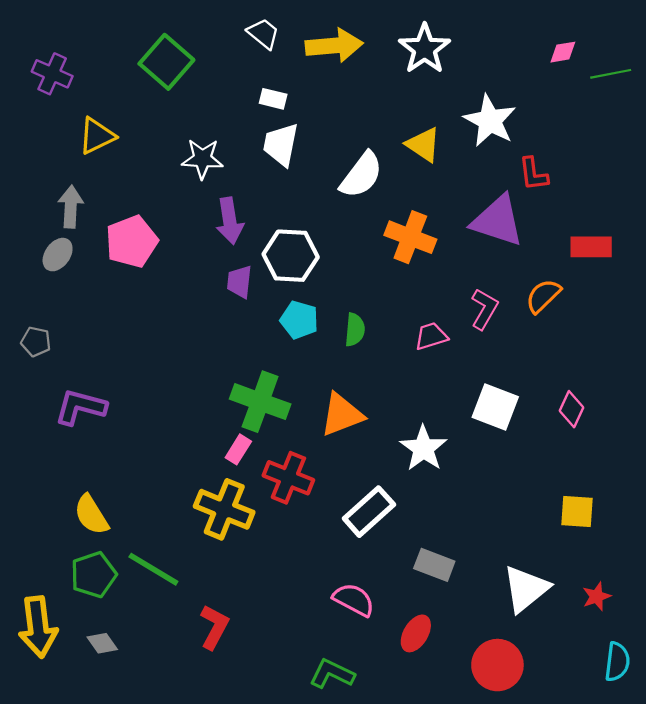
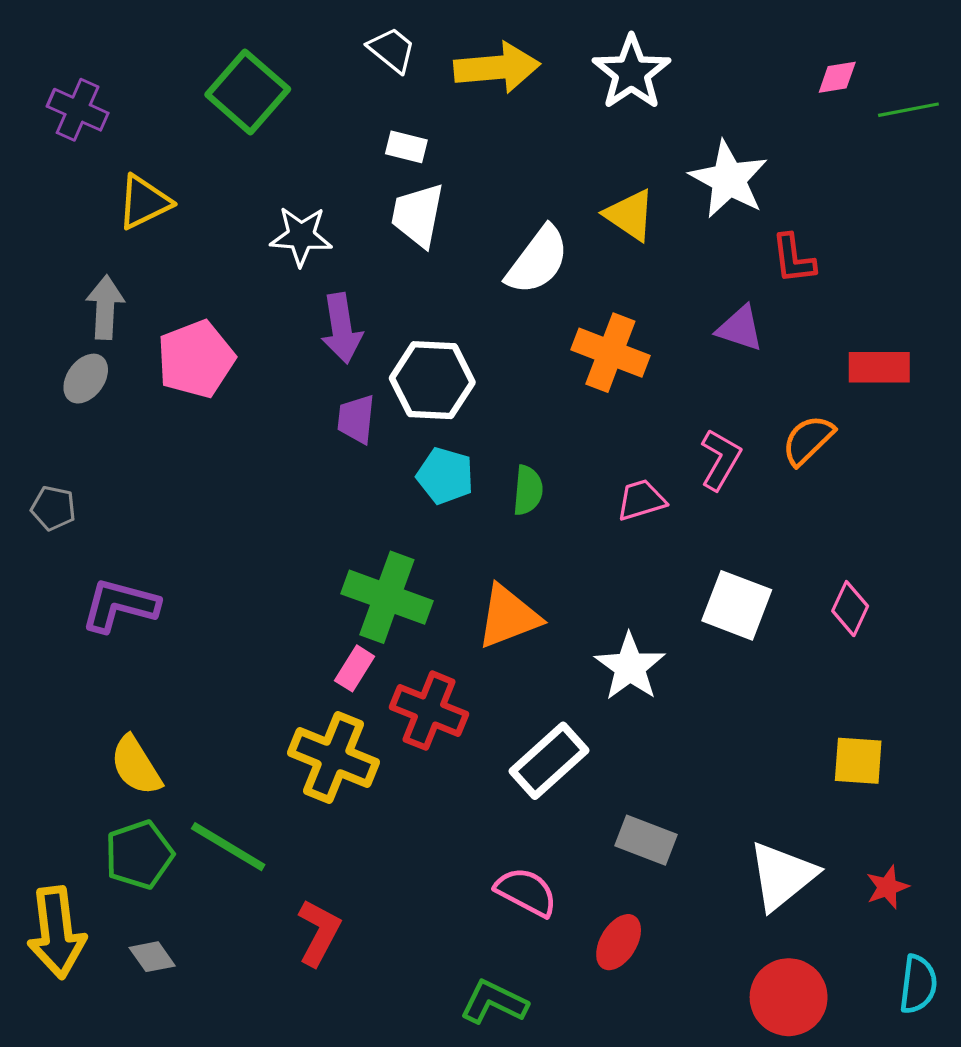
purple triangle: (497, 221) -> (740, 328), size x0.6
red circle: (497, 665) -> (789, 997), moved

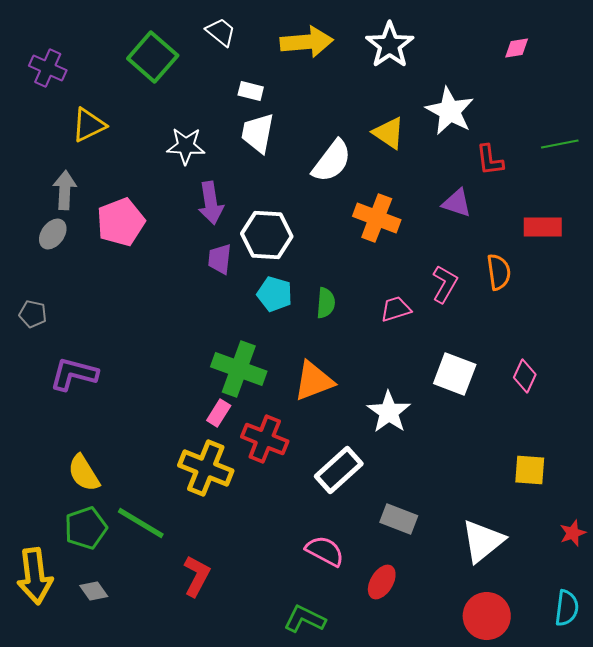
white trapezoid: (392, 50) -> (221, 32), moved
green line: (908, 110) -> (560, 144), moved
orange semicircle: (808, 440) -> (499, 272), turned 126
red star: (887, 887) -> (573, 533), moved

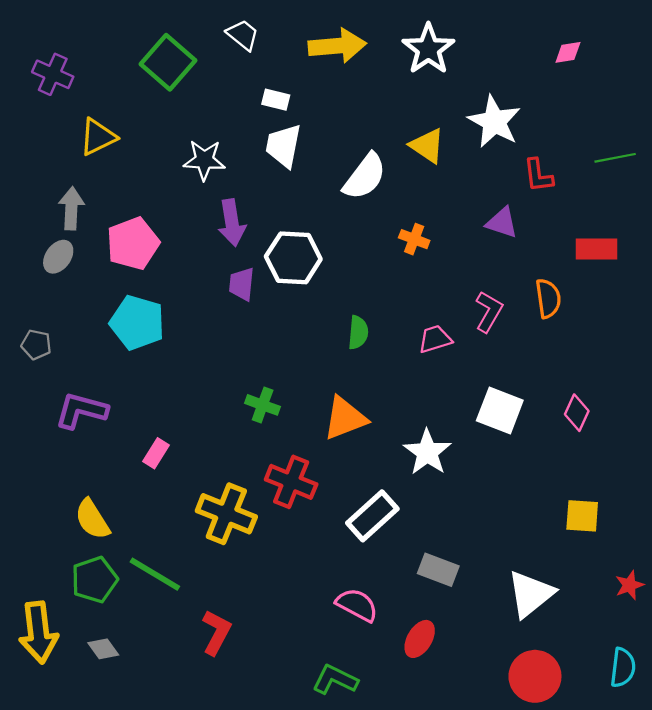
orange cross: (377, 218) -> (414, 239), size x0.6
cyan pentagon: (275, 294) -> (137, 323), moved, size x1.4
green cross: (239, 369) -> (263, 405), size x0.6
pink rectangle: (219, 413) -> (156, 453), moved

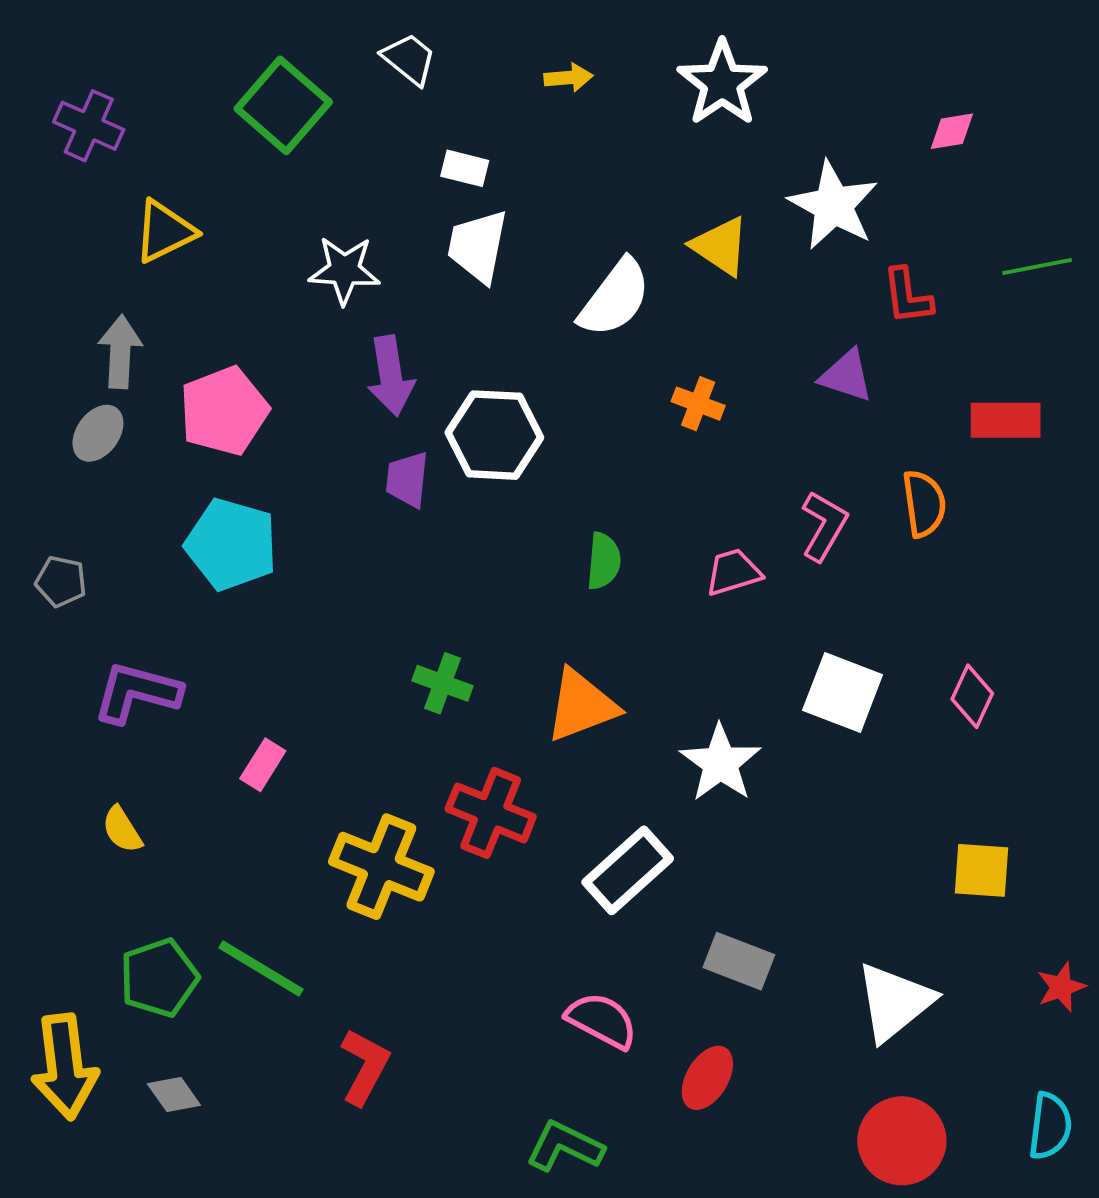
yellow arrow: (337, 46) -> (568, 78), size x0.5
pink diamond: (568, 52) -> (952, 131), moved
yellow semicircle: (92, 519) -> (122, 830), moved, size x0.7

